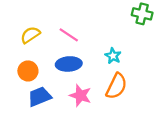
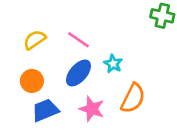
cyan star: (113, 56) -> (113, 64), moved
blue ellipse: (69, 64) -> (78, 73), turned -45

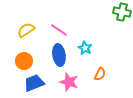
blue ellipse: (78, 73) -> (59, 55), turned -50
orange semicircle: (133, 98) -> (100, 74), size x0.6

